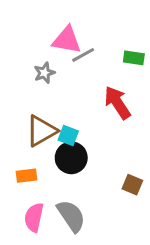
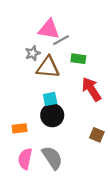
green rectangle: (134, 58) -> (78, 59), moved
red arrow: (117, 103) -> (91, 89), moved
brown triangle: (41, 131) -> (48, 67), moved, turned 35
cyan square: (68, 135) -> (50, 99), turned -32

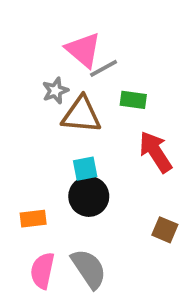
pink triangle: (49, 29) -> (83, 50), turned 30

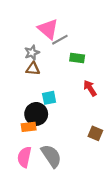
brown triangle: (81, 115) -> (33, 69), moved, size x0.6
red arrow: (156, 152) -> (90, 88), size x0.7
black circle: (89, 196) -> (36, 114), moved
orange rectangle: (33, 219) -> (29, 127), moved

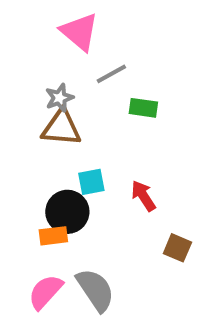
pink triangle: (48, 29) -> (79, 32), moved
brown triangle: (33, 69) -> (61, 128), size x1.5
red arrow: (90, 88) -> (143, 196), moved
pink semicircle: (24, 157) -> (45, 292), turned 30

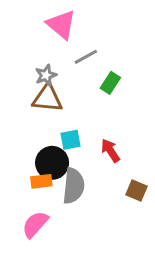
green rectangle: (143, 108) -> (110, 83), turned -65
gray semicircle: (95, 290) -> (74, 186), moved, turned 40

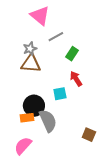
cyan square: (71, 140) -> (60, 94), moved
red arrow: (110, 151) -> (76, 79), moved
gray semicircle: (74, 186) -> (48, 121), turned -30
brown square: (137, 191) -> (89, 135), moved

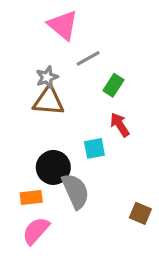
orange rectangle: (27, 118) -> (31, 197), moved

